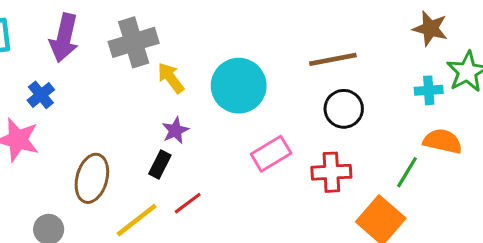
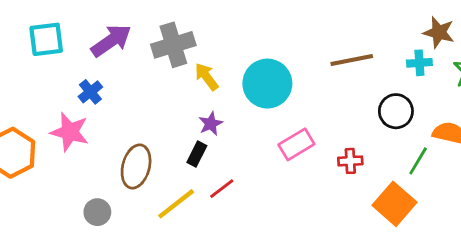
purple arrow: (64, 38) -> (111, 41), turned -138
cyan cross: (429, 90) -> (419, 63), moved
black circle: (344, 109) -> (396, 111), moved
red cross: (331, 172) -> (350, 161), size x0.7

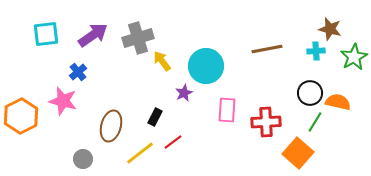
black circle: (396, 111) -> (310, 93), moved
purple star: (211, 124) -> (184, 93), moved
pink rectangle: (296, 144) -> (227, 110), turned -55
red cross: (350, 161) -> (266, 122), size x1.6

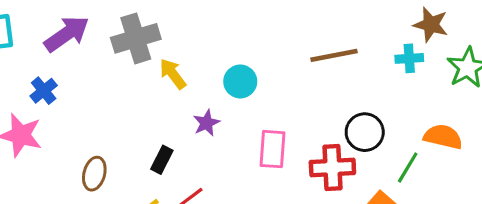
cyan circle: (206, 66) -> (240, 81), size x0.6
black circle: (310, 93) -> (365, 132), moved
brown ellipse: (111, 126) -> (94, 174), size x0.7

